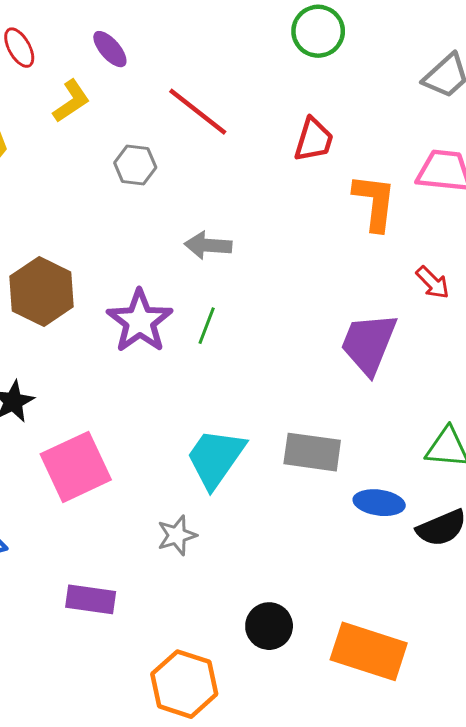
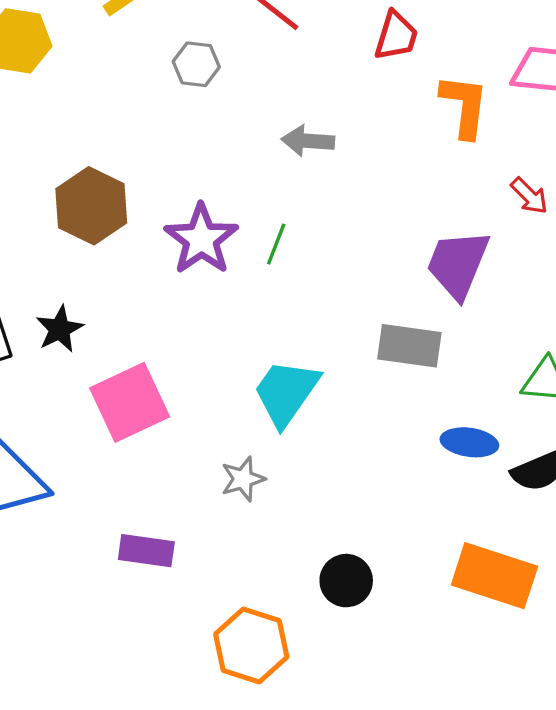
gray arrow: (208, 245) -> (308, 141), moved
gray rectangle: (312, 452) -> (409, 346), moved
orange rectangle: (369, 651) -> (494, 576), moved

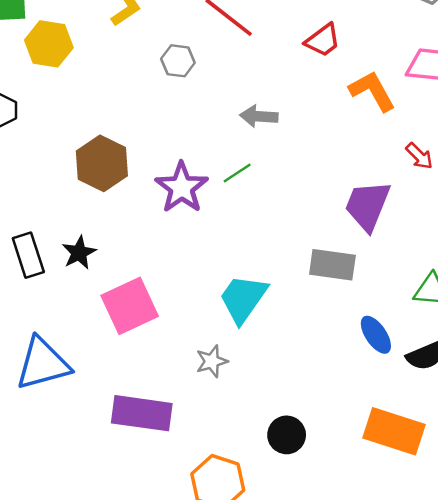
red trapezoid: (396, 36) -> (323, 40), turned 36
orange L-shape: (464, 106) -> (372, 91), turned -36
green line: (276, 244) -> (237, 173), moved, turned 36
blue ellipse: (469, 442) -> (376, 335), turned 48
purple rectangle: (146, 551) -> (142, 413), size x1.5

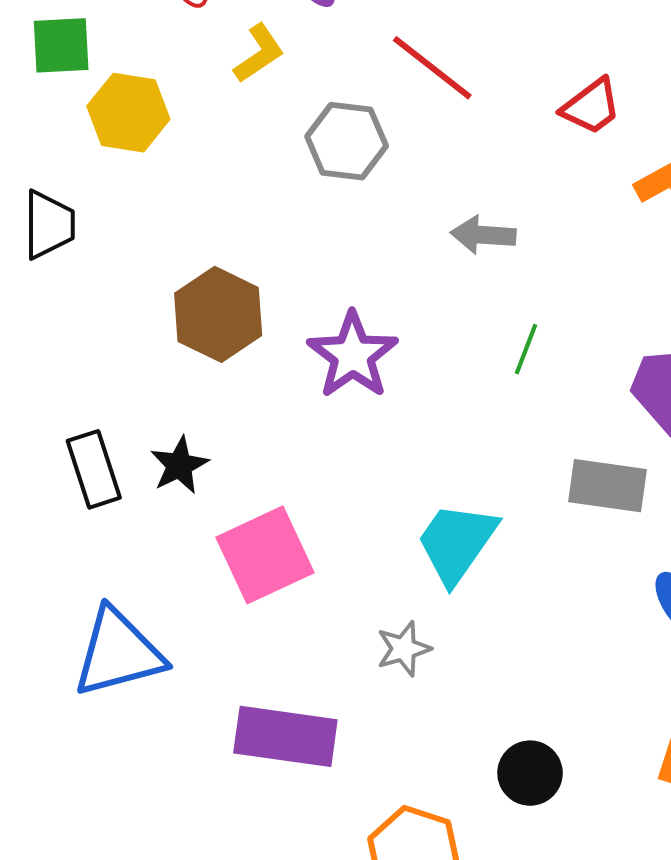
gray hexagon: (178, 61) -> (347, 141), size x1.4
green line: (237, 173) -> (526, 349), moved, turned -36

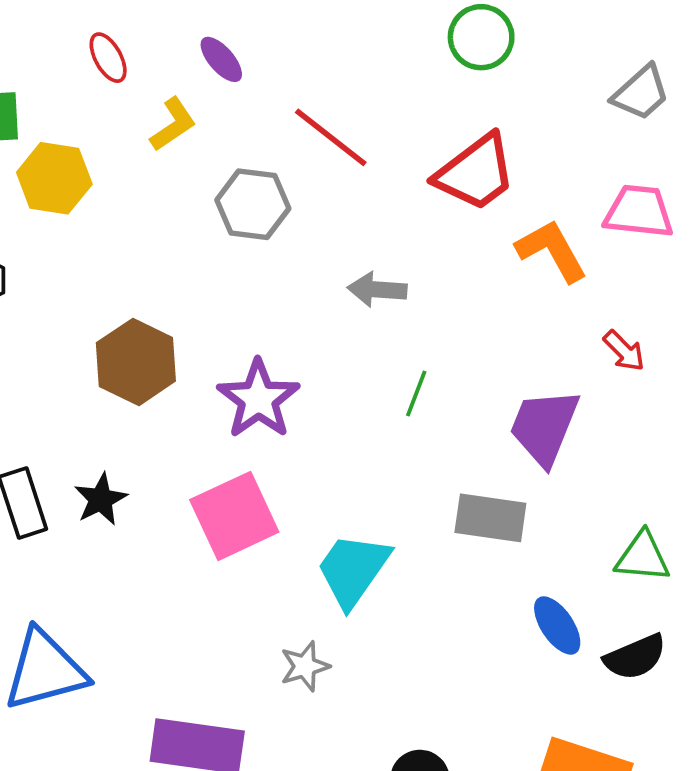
red trapezoid: (591, 106) -> (476, 173), size x1.5
pink square: (265, 555) -> (234, 516), moved

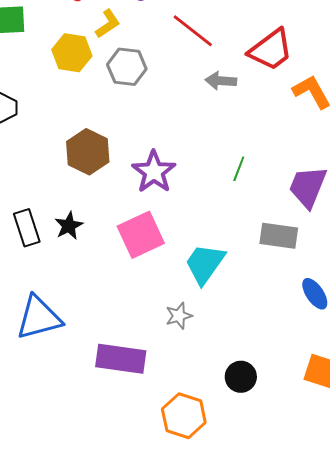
yellow hexagon: (54, 178) -> (72, 53), moved
gray hexagon: (253, 204) -> (127, 67), moved
gray arrow: (377, 290) -> (221, 81), moved

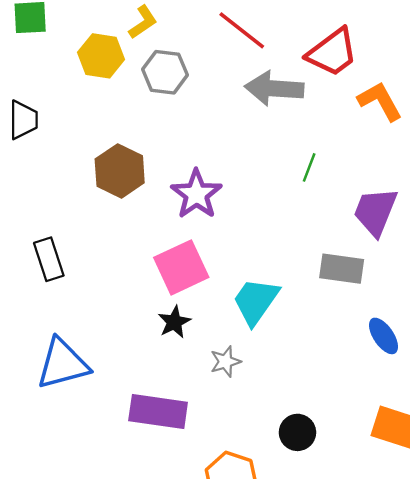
gray arrow: (221, 81) -> (274, 88), size x1.6
green line: (239, 169) -> (309, 167), moved
black star: (69, 226) -> (174, 322), moved

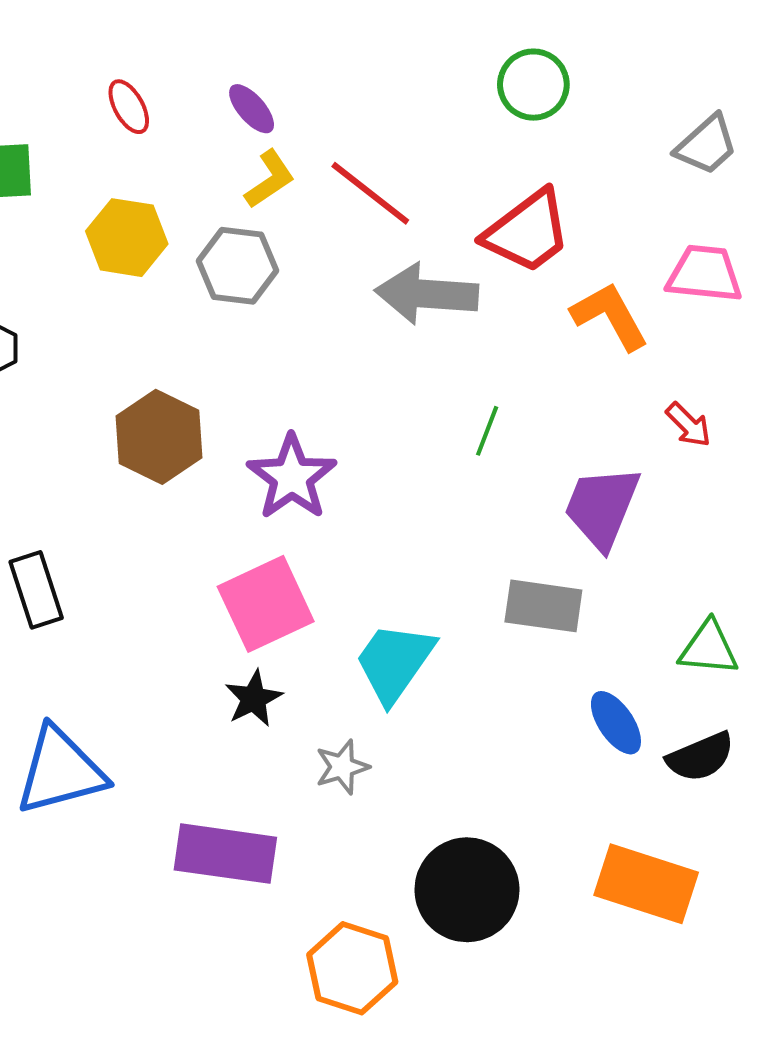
yellow L-shape: (143, 22) -> (270, 179), moved
black circle: (297, 432) -> (467, 890), size x1.6

